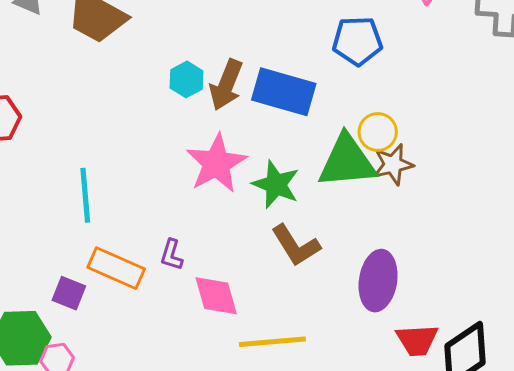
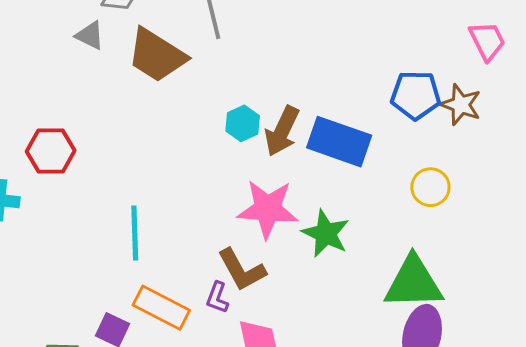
green triangle: (347, 161) -> (414, 283), moved
pink star: (216, 163) -> (268, 209), turned 30
brown star: (393, 164) -> (461, 105), moved, turned 30
brown L-shape: (296, 245) -> (242, 270), moved

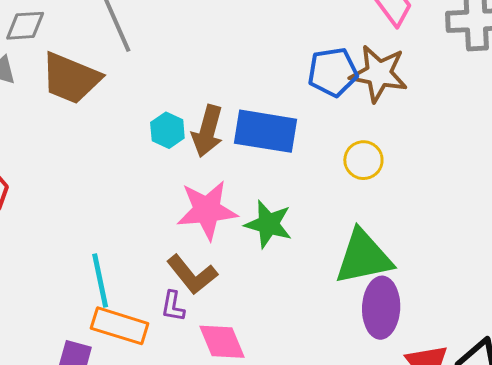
brown star: (461, 105) -> (379, 74), size x1.4
cyan line: (135, 233) -> (100, 280), moved

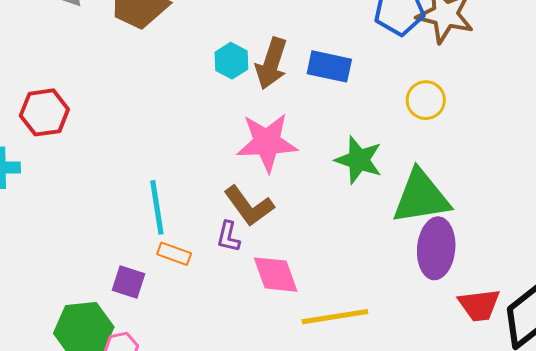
blue rectangle: (266, 131) -> (329, 66), size x0.7
green star: (268, 224) -> (359, 160), moved
orange rectangle: (120, 326) -> (174, 254), size x0.6

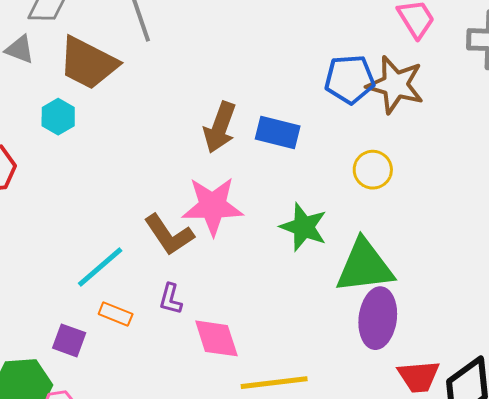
cyan hexagon: (231, 61) -> (58, 117), moved
brown L-shape: (249, 206) -> (169, 235), moved
cyan line: (157, 207) -> (100, 267), turned 56

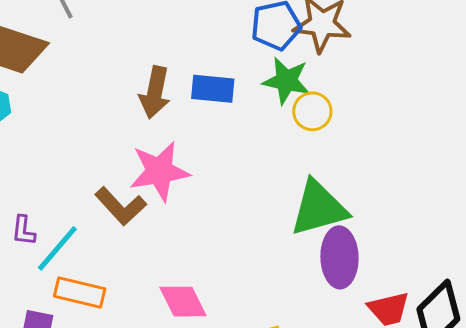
green star: (304, 227) -> (286, 81), moved
purple L-shape: (170, 299) -> (23, 231), moved
orange rectangle: (116, 314) -> (80, 292), size x1.5

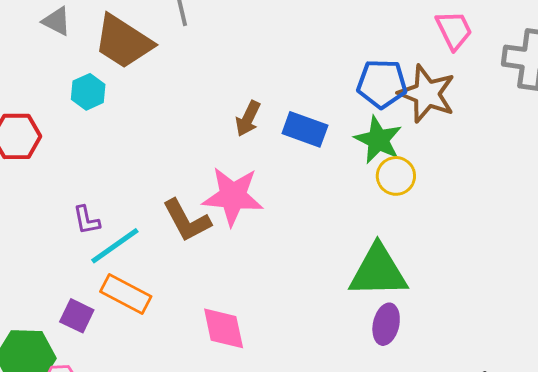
brown arrow: (155, 92) -> (248, 119), size x0.7
purple L-shape: (23, 231) -> (87, 220), turned -32
purple ellipse: (339, 257) -> (386, 324), size x0.7

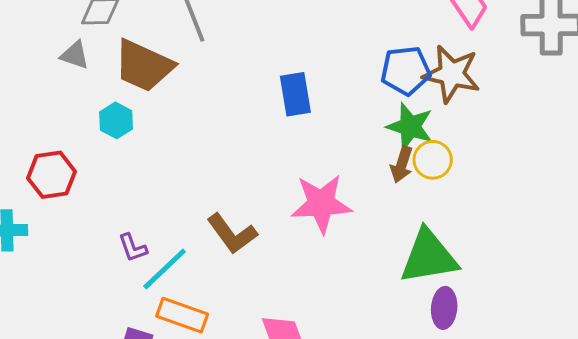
brown arrow: (248, 119) -> (402, 164), moved
blue rectangle: (305, 129) -> (295, 94), moved, turned 69
pink star: (233, 196) -> (321, 204), moved

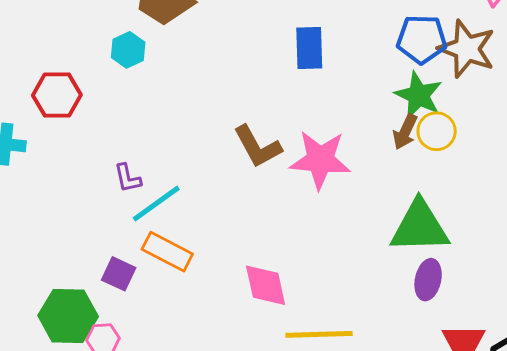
brown L-shape: (232, 234) -> (257, 147), moved

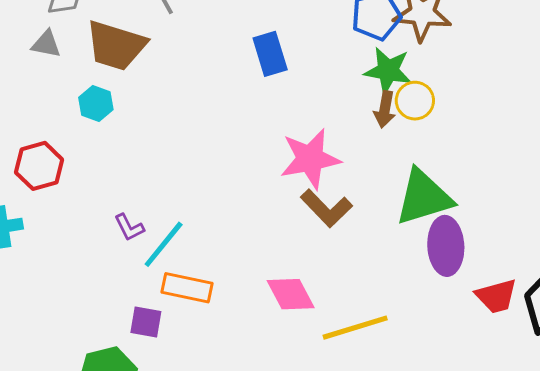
brown L-shape: (257, 147) -> (326, 208), moved
purple ellipse: (428, 280) -> (446, 246), size x1.4

